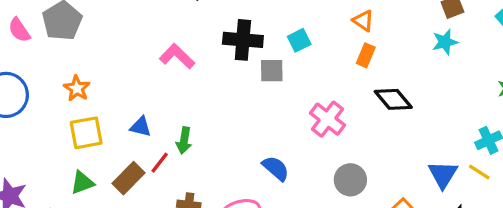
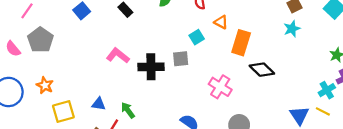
orange triangle: (363, 21) -> (221, 22), moved
black cross: (243, 40) -> (151, 67), moved
orange rectangle: (366, 55) -> (241, 43), size x1.6
orange star: (77, 88) -> (45, 85), moved
green arrow: (184, 141) -> (128, 110), turned 140

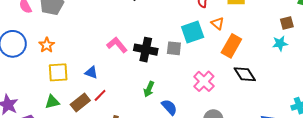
cyan square: (197, 37) -> (193, 32), size x1.6
pink L-shape: (118, 56) -> (117, 45), moved
green arrow: (128, 110) -> (149, 89), moved, turned -133

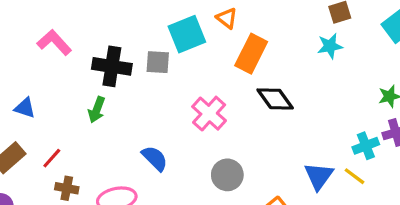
pink L-shape: (117, 45) -> (54, 42), moved
green arrow: (149, 89) -> (97, 110), moved
red line: (100, 95) -> (52, 158), moved

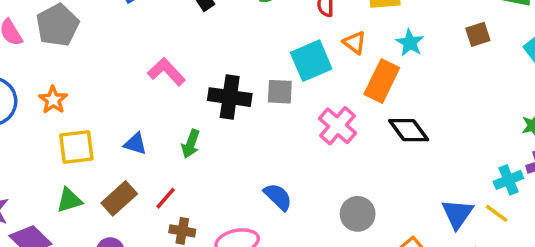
cyan star: (330, 46) -> (410, 43), moved, turned -30
green arrow: (97, 110) -> (191, 144), moved
pink cross: (209, 114) -> (337, 126), moved

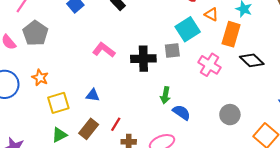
green arrow: (191, 144) -> (165, 95), moved

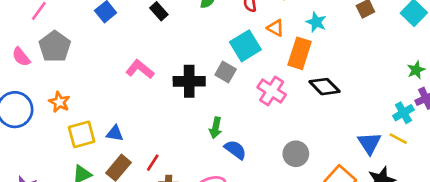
gray square: (172, 51) -> (226, 72), turned 35
blue triangle: (93, 95) -> (115, 133), moved

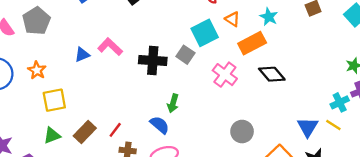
orange rectangle: (300, 53) -> (252, 43), turned 40
blue triangle: (115, 133) -> (82, 55), moved, turned -35
blue semicircle: (235, 150) -> (160, 125), moved

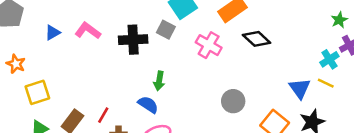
blue triangle: (82, 55) -> (53, 33), moved

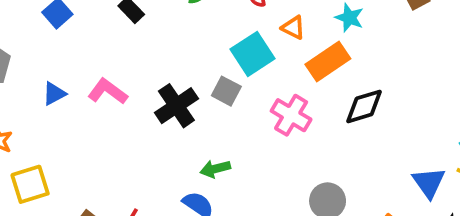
black diamond: (257, 39) -> (364, 106), turned -60
black cross: (133, 40) -> (176, 106), turned -32
green arrow: (159, 81) -> (215, 169), turned 66

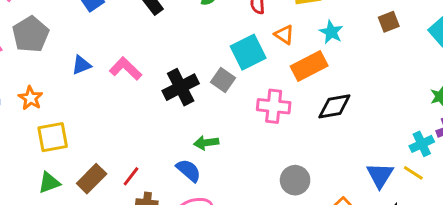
pink cross: (291, 115) -> (274, 106), turned -32

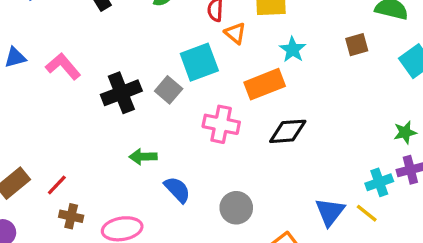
orange triangle: (284, 35) -> (235, 33), moved
blue semicircle: (189, 170) -> (177, 190), moved

